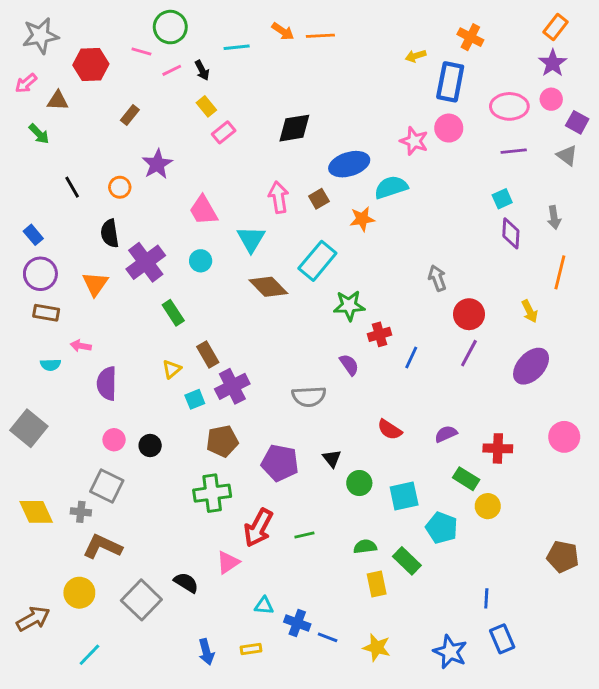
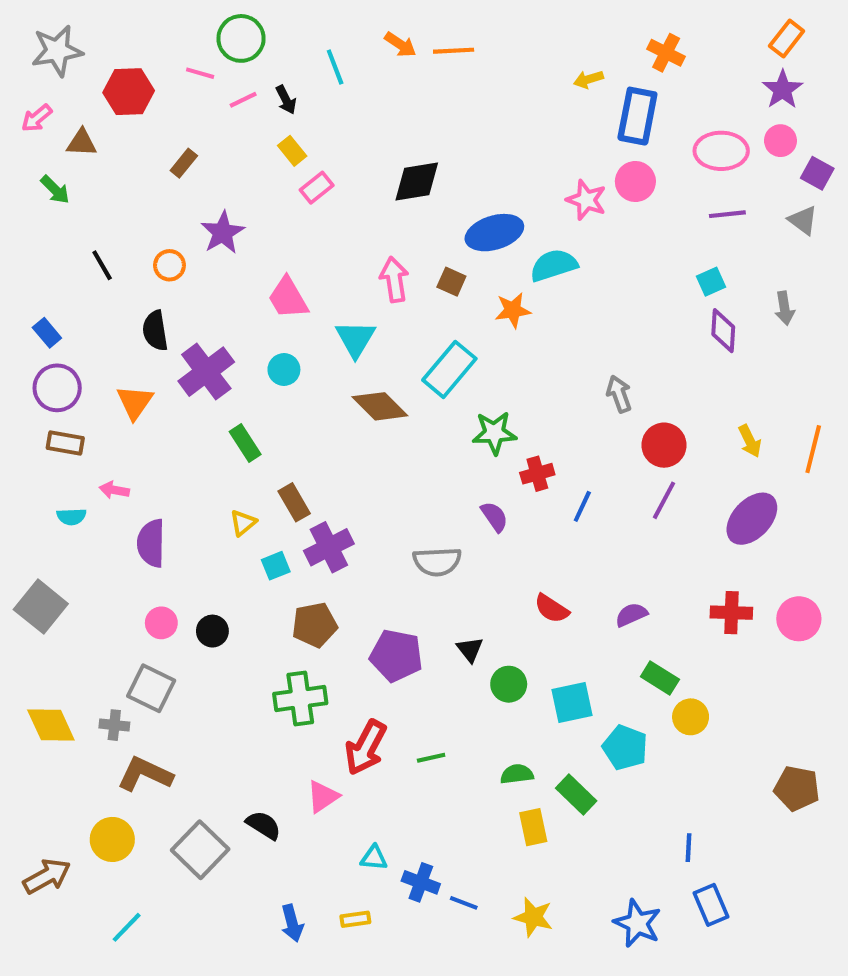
cyan line: (237, 47) -> (335, 67), turned 75
brown square: (319, 199) -> (451, 282), turned -36
orange line: (560, 272) -> (813, 449), moved
red cross: (498, 448) -> (731, 613), moved

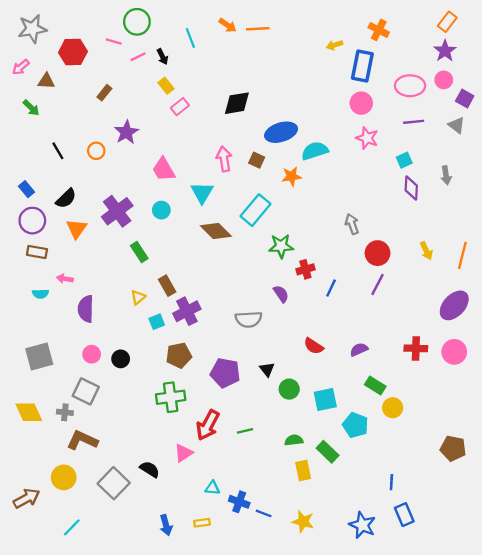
pink star: (586, 200) -> (367, 138), moved
black semicircle: (155, 331) -> (66, 198), moved, turned -125
purple ellipse: (752, 519) -> (454, 305), moved
gray square: (41, 607) -> (39, 357), moved, turned 36

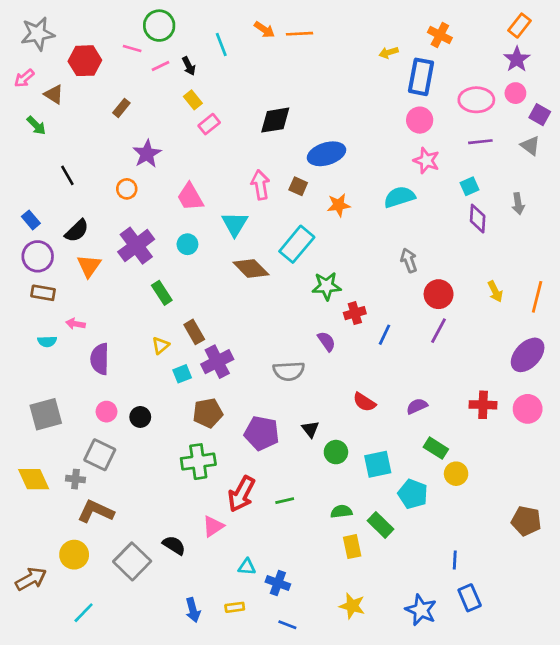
brown triangle: (46, 81) -> (54, 94), turned 30
orange circle: (96, 151) -> (127, 189), moved
cyan semicircle: (315, 151) -> (399, 197), moved
blue line: (264, 513) -> (287, 625), moved

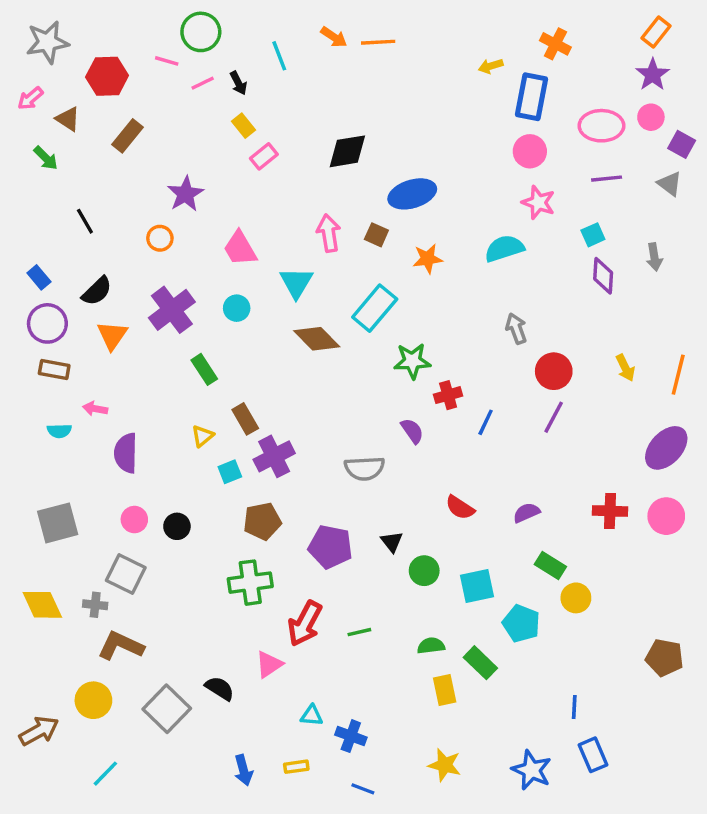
brown rectangle: (121, 108) -> (128, 136), moved, size x1.4

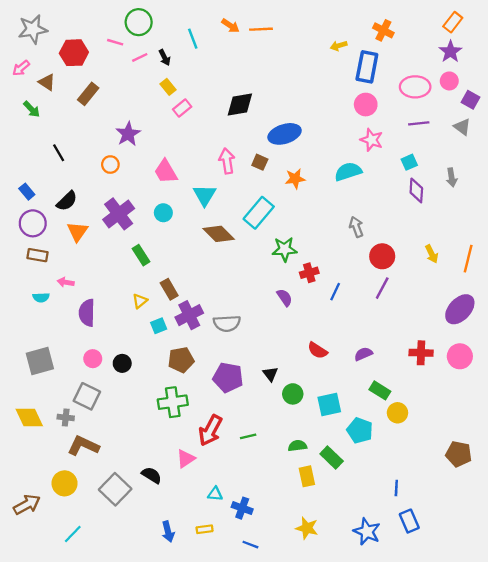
gray semicircle: (364, 468) -> (227, 323), moved

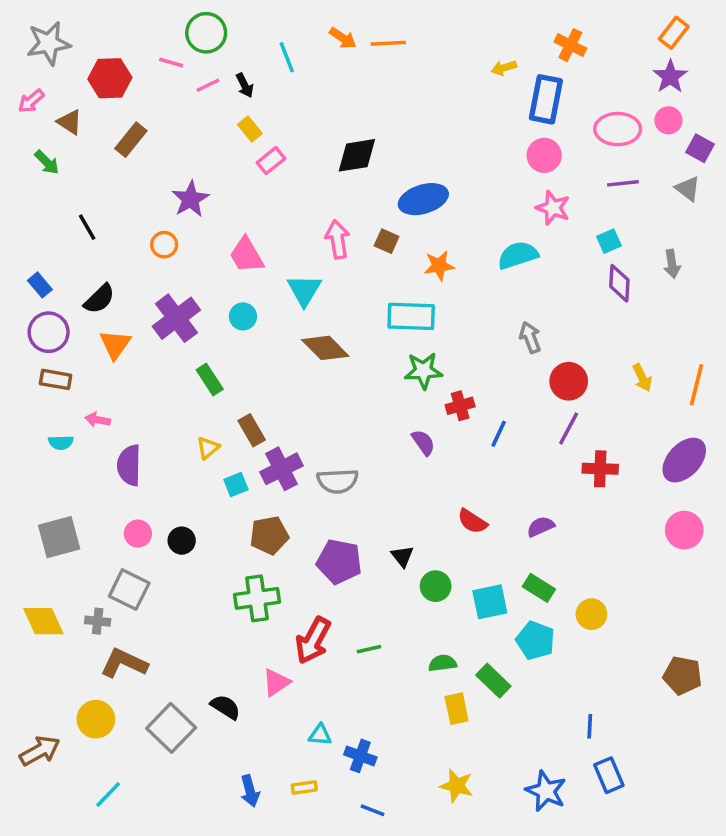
cyan rectangle: (259, 213) -> (411, 316), moved, turned 52
red cross: (421, 353) -> (600, 469), moved
green rectangle: (380, 390) -> (539, 588), moved

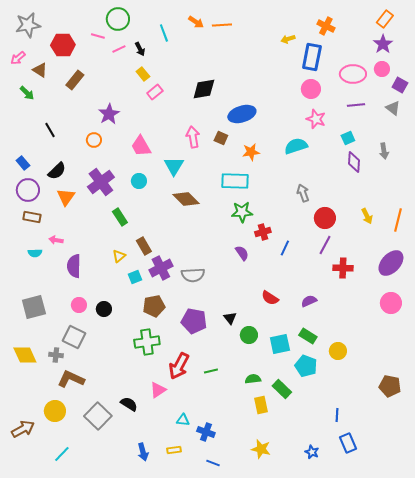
blue star: (546, 791) -> (312, 452), size x0.6

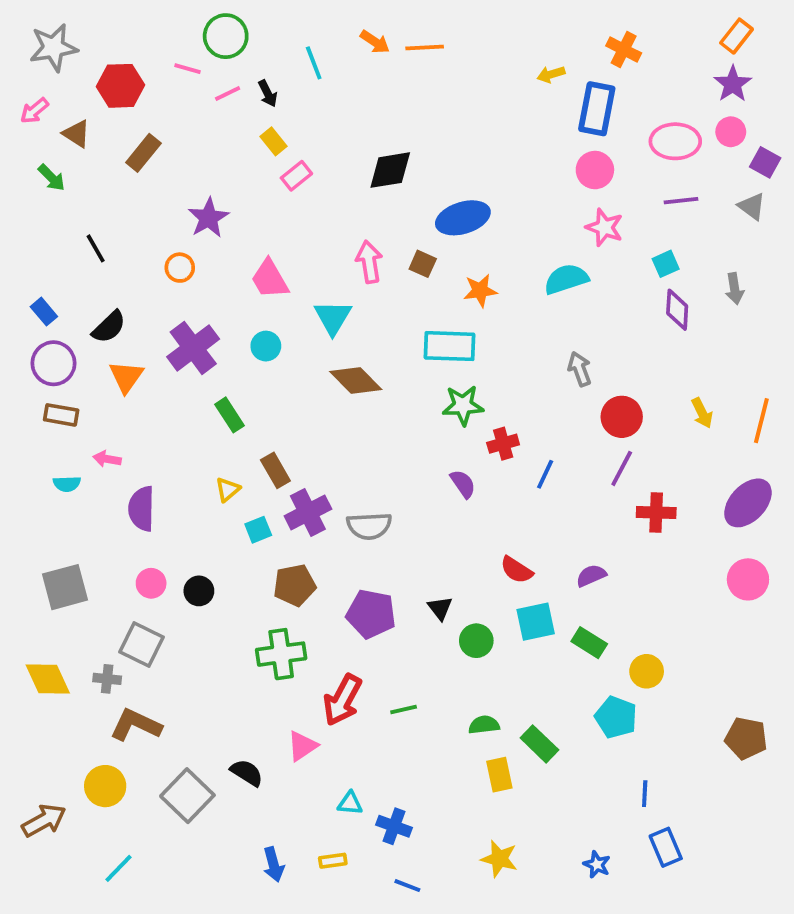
cyan square: (280, 344) -> (536, 622), moved
cyan pentagon: (306, 366) -> (616, 717), moved

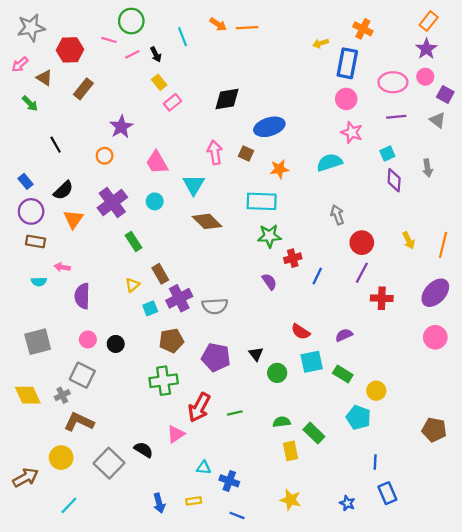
gray cross: (107, 679) -> (62, 395), turned -32

